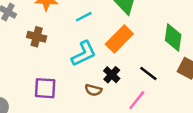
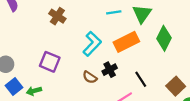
cyan line: (84, 17) -> (114, 12), moved
green diamond: (173, 37) -> (164, 38), moved
cyan L-shape: (84, 54) -> (92, 44), turned -40

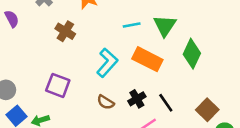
orange rectangle: (126, 42) -> (147, 59), turned 55
black cross: (110, 70) -> (137, 99), moved

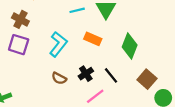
green diamond: (192, 54) -> (130, 46), moved
orange rectangle: (147, 59) -> (93, 39), size x0.7
purple square: (58, 85) -> (19, 45), moved

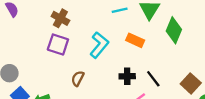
green diamond: (130, 46) -> (174, 30), moved
black cross: (86, 74) -> (127, 76), turned 32
brown semicircle: (59, 78) -> (78, 78), moved, turned 88

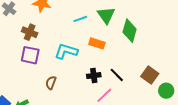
cyan L-shape: (99, 45) -> (66, 51), turned -105

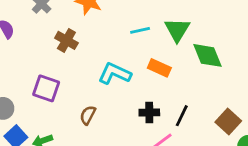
green diamond: (130, 31) -> (207, 55), turned -45
purple square: (30, 55) -> (46, 88), moved
black line: (117, 75) -> (182, 116), turned 63

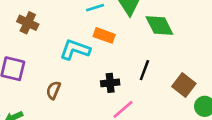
orange rectangle: (159, 68) -> (104, 35), moved
black line: (182, 116) -> (144, 70), moved

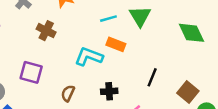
green diamond: (159, 25) -> (191, 33), moved
black cross: (110, 83) -> (109, 91), moved

